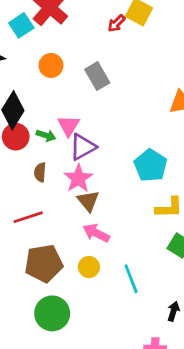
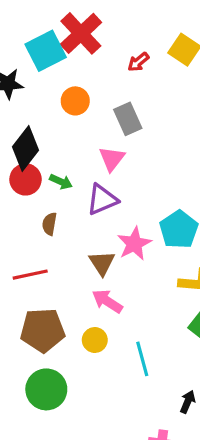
red arrow: (116, 23) -> (138, 62), moved
cyan square: (21, 25) -> (46, 51), size x1.4
pink triangle: (69, 126) -> (112, 159), moved
pink star: (78, 178) -> (134, 244), moved

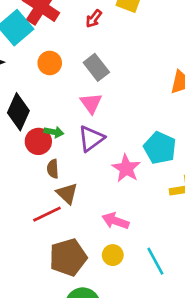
red circle: (26, 179) -> (38, 141), moved
brown triangle: (102, 263) -> (67, 193), moved

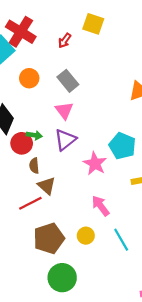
pink arrow: (115, 221) -> (101, 206), moved, turned 35

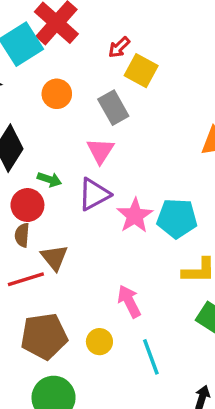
yellow square: (93, 24) -> (141, 71), moved
red circle: (22, 143) -> (27, 205), moved
cyan pentagon: (122, 146) -> (177, 218), turned -30
pink star: (95, 164) -> (135, 216), moved
brown semicircle: (34, 166) -> (22, 235), moved

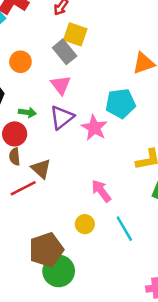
yellow square: (141, 71) -> (75, 34), moved
orange circle: (57, 94) -> (20, 62), moved
cyan pentagon: (177, 218) -> (120, 103), moved
brown pentagon: (44, 336) -> (46, 250), moved

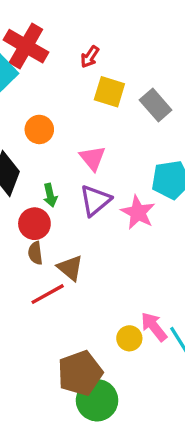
gray rectangle: (65, 52) -> (156, 105), moved
green arrow: (27, 112) -> (50, 195), turned 70
pink arrow: (101, 191) -> (154, 327), moved

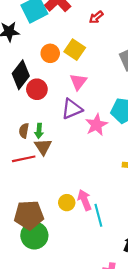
yellow square: (109, 92) -> (75, 50), moved
green arrow: (50, 195) -> (39, 131), moved
red circle: (34, 224) -> (37, 89), moved

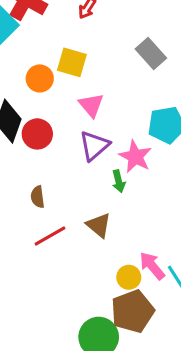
green arrow: (39, 131) -> (119, 181), moved
brown triangle: (43, 147) -> (99, 225), moved
brown pentagon: (29, 215) -> (132, 311), moved

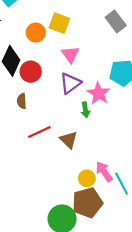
brown semicircle: (38, 197) -> (22, 101), moved
red line: (50, 236) -> (39, 132), moved

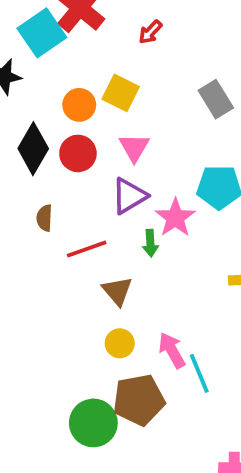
red circle: (31, 72) -> (78, 153), moved
red line: (39, 132) -> (87, 249), moved
yellow circle: (87, 178) -> (120, 343), moved

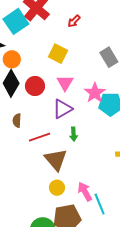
orange circle: (79, 105) -> (12, 59), moved
pink star: (175, 218) -> (95, 93), moved
brown triangle: (117, 291) -> (56, 160), size x1.4

